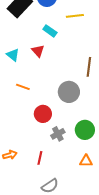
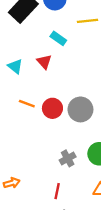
red circle: (43, 114) -> (52, 108), moved
red line: (40, 158) -> (57, 191), moved

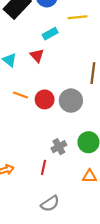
cyan rectangle: (58, 38) -> (50, 34), turned -64
red line: (57, 191) -> (44, 167), moved

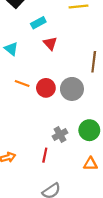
cyan rectangle: (50, 34) -> (38, 23), moved
red triangle: (37, 56) -> (50, 43), moved

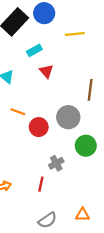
red circle: (46, 88) -> (39, 127), moved
green circle: (89, 130) -> (86, 146), moved
orange triangle: (90, 164) -> (82, 215), moved

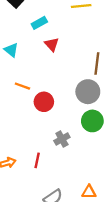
gray circle: (68, 117) -> (88, 92), moved
red line: (41, 184) -> (37, 160), moved

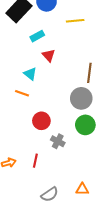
cyan triangle: (11, 50) -> (30, 74), moved
red circle: (44, 102) -> (41, 121), moved
gray cross: (62, 139) -> (58, 141), turned -32

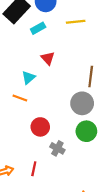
cyan rectangle: (37, 36) -> (38, 28), moved
cyan triangle: (30, 74) -> (28, 78), turned 40

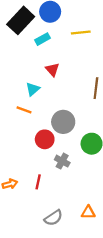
gray circle: (82, 103) -> (63, 122), moved

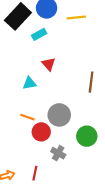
yellow line: (81, 32) -> (76, 17), moved
cyan triangle: (33, 89) -> (30, 83), turned 32
orange line: (24, 110) -> (27, 117), moved

